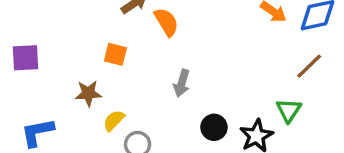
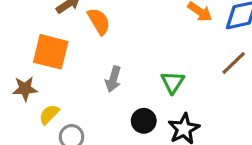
orange square: (115, 54) -> (51, 52), size x1.6
green triangle: (289, 110) -> (173, 82), moved

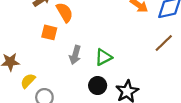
orange square: (51, 52) -> (49, 32), moved, size x0.6
green triangle: (173, 82) -> (104, 57), moved, turned 30

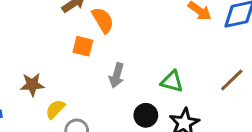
brown line: (164, 43) -> (232, 80), moved
green triangle: (104, 57) -> (172, 82), moved, turned 42

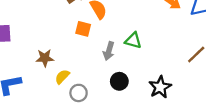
green triangle: (172, 82) -> (133, 41), moved
black circle: (146, 115) -> (119, 81), moved

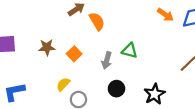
orange square: (83, 29) -> (74, 54), moved, turned 32
brown star: (45, 58) -> (47, 47), moved

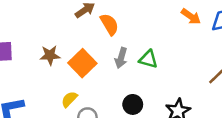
orange square: (74, 54) -> (82, 63), size x1.5
gray arrow: (107, 60) -> (121, 58), moved

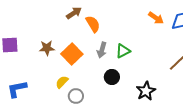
green triangle: (148, 59) -> (123, 51), turned -42
black circle: (133, 104) -> (112, 77), moved

